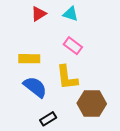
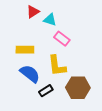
cyan triangle: (71, 14) -> (50, 20), moved
black rectangle: (48, 119) -> (46, 91), moved

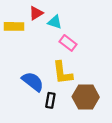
yellow rectangle: (25, 50) -> (14, 26), moved
black rectangle: (46, 91) -> (50, 100), turned -48

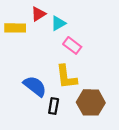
cyan triangle: (55, 22) -> (58, 23), turned -48

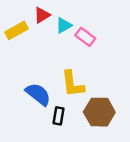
yellow rectangle: (15, 28) -> (16, 30), turned -30
pink rectangle: (72, 45) -> (85, 37), moved

